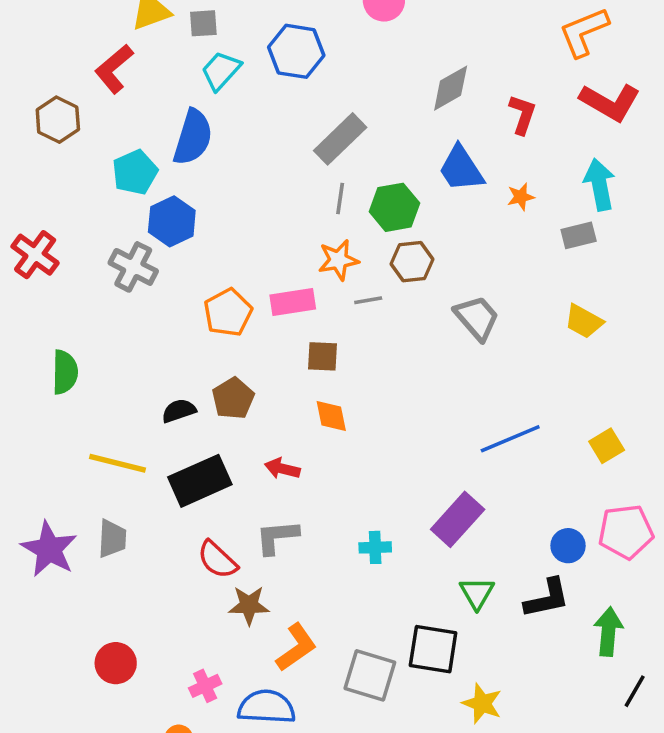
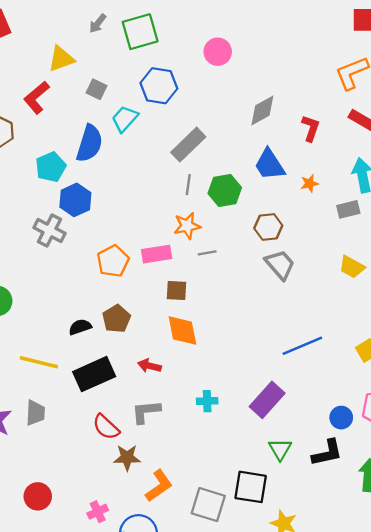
gray square: (203, 23) -> (97, 89), moved, turned 30
cyan trapezoid: (221, 71) -> (125, 119), moved
brown hexagon: (412, 262) -> (268, 227), moved
orange diamond: (331, 416) -> (182, 330), size x1.4
cyan cross: (375, 547) -> (207, 401), moved

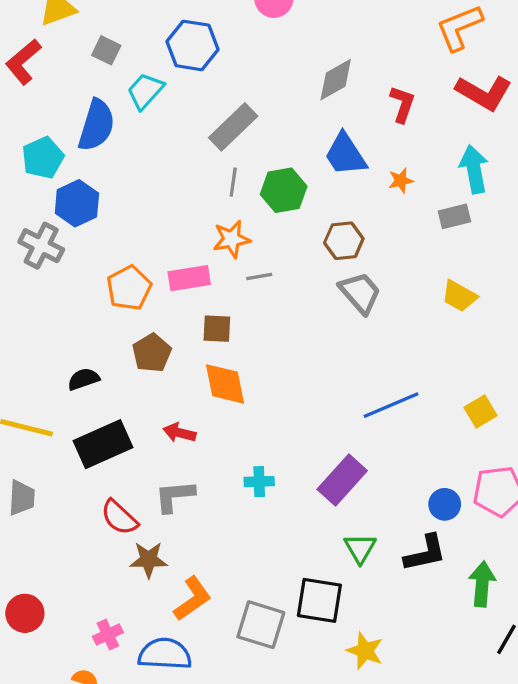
brown pentagon: (117, 319) -> (152, 353), moved

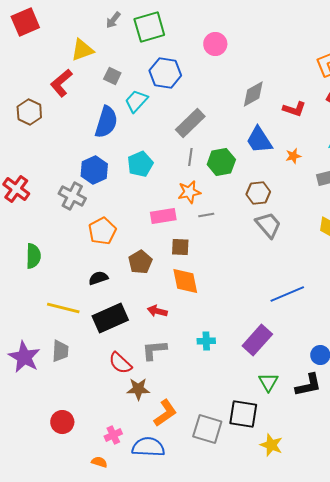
red L-shape: (402, 104) -> (294, 109), turned 90
cyan pentagon: (43, 158) -> (140, 164), moved
orange pentagon: (129, 288) -> (102, 231), moved

